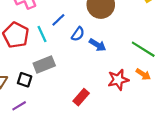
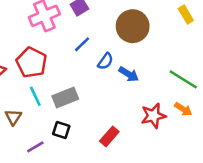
cyan line: (42, 34) -> (35, 96), moved
black square: (25, 80) -> (61, 130), moved

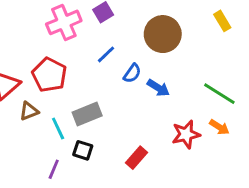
cyan line: (35, 96) -> (58, 129), moved
brown triangle: (13, 117) -> (29, 111), moved, turned 36
purple line: (35, 147) -> (54, 169), turned -36

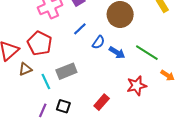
green line: (219, 94) -> (147, 53), moved
orange arrow: (219, 127) -> (168, 75), moved
black square: (83, 150) -> (63, 106), moved

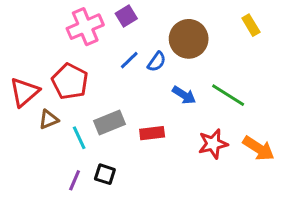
blue semicircle: (98, 42) -> (157, 62), moved
orange arrow: (168, 75) -> (259, 148), moved, size x1.5
red rectangle: (102, 102) -> (152, 133), moved, turned 42

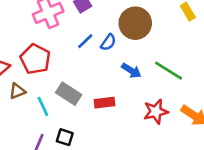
gray rectangle: (110, 123) -> (69, 94), turned 55

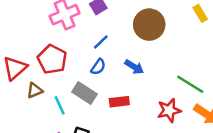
blue semicircle: (108, 42) -> (98, 67), moved
blue arrow: (131, 71) -> (134, 67), moved
green line: (169, 71) -> (190, 84), moved

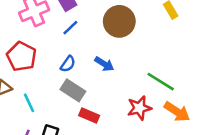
blue line: (101, 42) -> (70, 28), moved
gray rectangle: (84, 93) -> (73, 90), moved
red rectangle: (119, 102) -> (89, 115), moved, turned 30

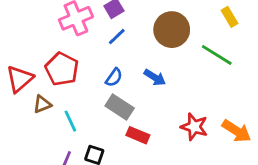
green line: (161, 82) -> (217, 55), moved
red star: (139, 108) -> (194, 127), turned 30

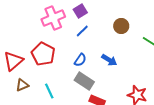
brown circle: (172, 30) -> (121, 26), size x0.6
brown triangle: (42, 104) -> (22, 85), moved

